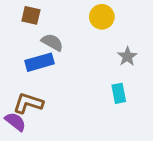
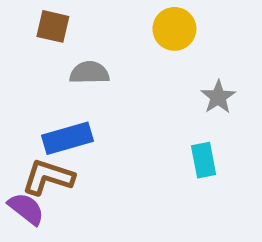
gray semicircle: (52, 42) -> (89, 73), turned -30
blue rectangle: (39, 62) -> (67, 138), moved

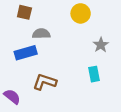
blue rectangle: (67, 138) -> (26, 53), moved
brown L-shape: (48, 177) -> (45, 82), moved

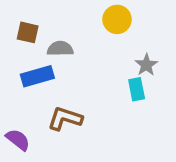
brown square: (24, 12) -> (28, 32), moved
cyan rectangle: (94, 74) -> (137, 89), moved

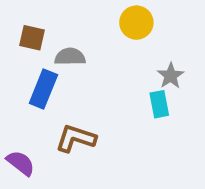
blue rectangle: (37, 76) -> (43, 89), turned -52

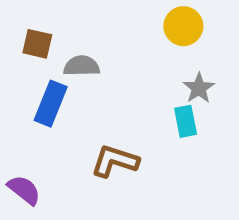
yellow circle: (136, 23) -> (183, 26), moved
brown L-shape: (76, 138) -> (115, 161), moved

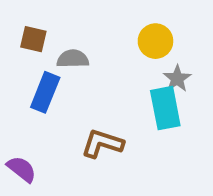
yellow circle: (183, 26) -> (155, 41), moved
cyan rectangle: (186, 121) -> (165, 108), size x1.5

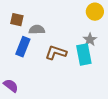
yellow circle: (155, 41) -> (95, 12), moved
brown L-shape: (102, 143) -> (56, 53), moved

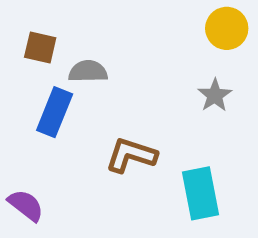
brown L-shape: (56, 53) -> (131, 155), moved
cyan rectangle: (84, 55) -> (200, 193), moved

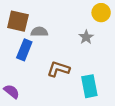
brown square: (40, 48) -> (18, 21), size x1.5
gray star: (215, 95) -> (86, 37), moved

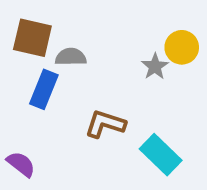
yellow circle: (101, 13) -> (182, 47), moved
cyan rectangle: (89, 86) -> (161, 155), turned -35

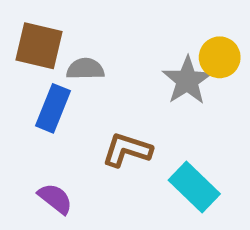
gray star: (155, 66) -> (187, 80), size x1.5
purple semicircle: (21, 164) -> (55, 199), moved

